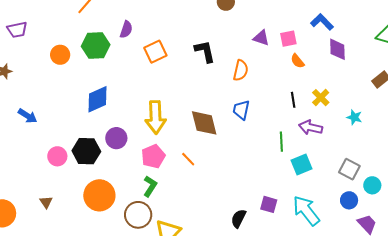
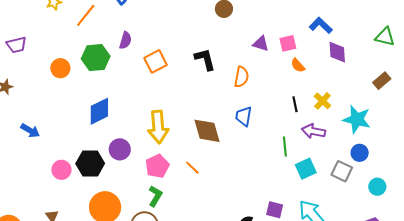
cyan star: (354, 117) -> (357, 119), size x1.8
gray square: (349, 169) -> (342, 171), moved
blue circle: (349, 200) -> (360, 153), moved

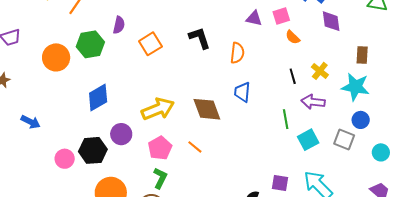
orange circle: (60, 68) -> (56, 57), size x1.4
brown rectangle: (382, 81) -> (362, 55), moved, turned -42
yellow arrow: (158, 127) -> (158, 109), turned -104

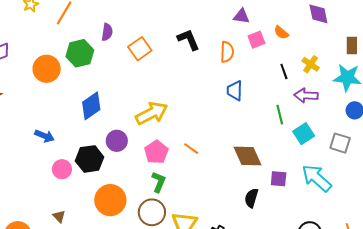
pink square: (281, 16) -> (256, 40), moved
brown diamond: (207, 109) -> (248, 156), moved
blue arrow: (30, 122) -> (44, 136), moved
gray square: (344, 140) -> (340, 143), moved

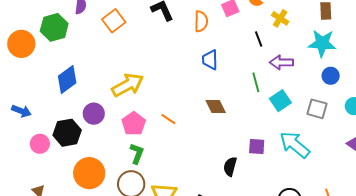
yellow cross: (311, 64) -> (280, 18), moved
brown diamond: (248, 156) -> (216, 106), moved, size x0.7

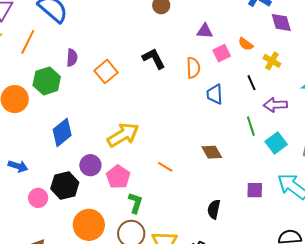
blue trapezoid: (210, 60) -> (215, 94), moved
pink pentagon: (134, 124) -> (118, 177), moved
black semicircle: (230, 167) -> (214, 209), moved

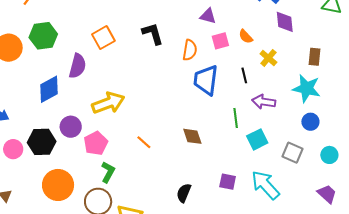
purple semicircle: (72, 58) -> (78, 66), moved, size x1.4
blue trapezoid: (215, 94) -> (206, 80), size x1.5

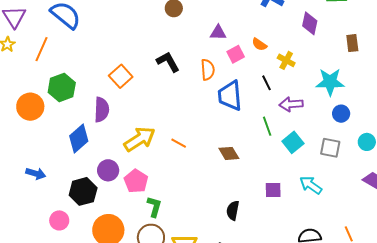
purple diamond: (285, 22) -> (310, 23), moved, turned 30
brown rectangle: (315, 57) -> (352, 43), moved
orange line: (144, 142) -> (179, 143), moved
pink circle: (13, 149) -> (59, 220), moved
cyan arrow: (265, 185) -> (311, 185), size x0.7

